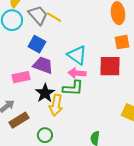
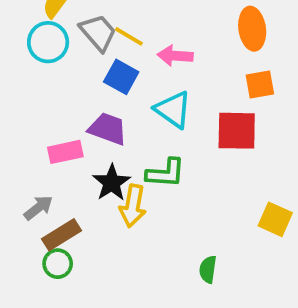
blue square: (37, 44) -> (121, 77), moved
pink arrow: (77, 73) -> (175, 56), moved
green circle: (45, 135) -> (58, 264), moved

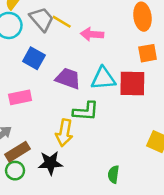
blue square: (121, 77) -> (34, 58), moved
cyan triangle: (173, 110) -> (103, 78), moved, turned -40
purple trapezoid: (108, 129) -> (68, 78), moved
black star: (112, 183) -> (50, 163), moved, turned 30

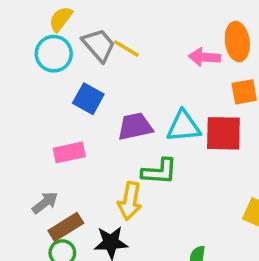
pink arrow: (92, 34) -> (204, 57), moved
purple trapezoid: (68, 78) -> (135, 126), turned -32

